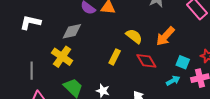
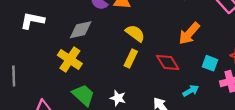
yellow semicircle: (134, 36) -> (135, 33), moved
gray line: (32, 71) -> (14, 76), moved
cyan arrow: (173, 81) -> (191, 91), moved

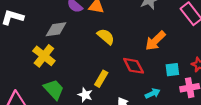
yellow rectangle: (131, 59) -> (101, 79), moved
cyan square: (210, 63) -> (172, 70), turned -32

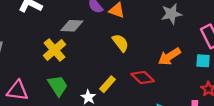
red diamond: (134, 66) -> (143, 77), turned -30
cyan square: (172, 70) -> (203, 61), moved

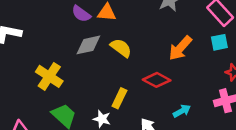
gray diamond: (72, 26) -> (88, 45), moved

